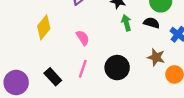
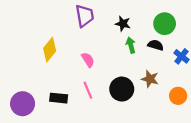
brown star: (156, 57) -> (150, 79), moved
pink line: (83, 69) -> (88, 90), turned -42
black rectangle: (53, 77) -> (59, 98), turned -42

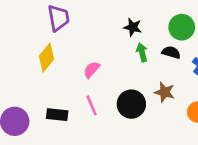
purple trapezoid: (85, 16) -> (58, 18), moved
pink semicircle: (88, 60) -> (92, 70), turned -105

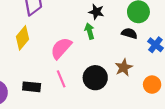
green arrow: (142, 52) -> (90, 31), moved
pink semicircle: (92, 70) -> (61, 48), size x1.5
brown star: (164, 92) -> (124, 67), turned 30

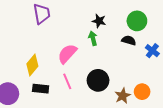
yellow diamond: (22, 38) -> (32, 65), moved
brown star: (124, 67) -> (123, 96), moved
orange circle: (152, 85) -> (142, 92), moved

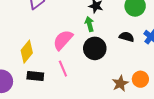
black semicircle: (129, 40) -> (127, 37), moved
black circle: (98, 80) -> (95, 48), moved

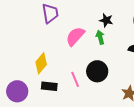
pink semicircle: (63, 40) -> (75, 36), moved
black circle: (95, 48) -> (97, 71), moved

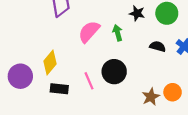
black star: (106, 20) -> (137, 13), moved
purple circle: (17, 91) -> (20, 76), moved

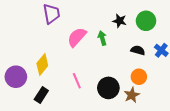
black circle: (114, 72) -> (108, 88), moved
black rectangle: (59, 89) -> (41, 95), moved, turned -63
orange circle: (173, 92) -> (139, 77), moved

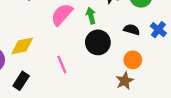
yellow diamond: (42, 65) -> (22, 46), turned 40
black circle: (108, 88) -> (98, 42), moved

